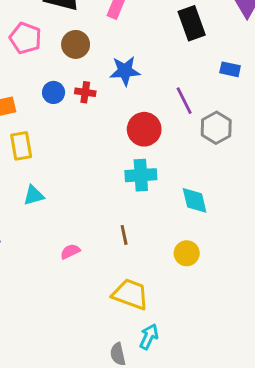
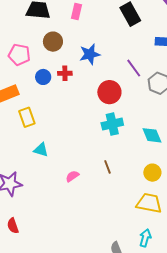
pink pentagon: (25, 38) -> (19, 55), moved
cyan triangle: (34, 195) -> (41, 150), turned 42
pink semicircle: (70, 251) -> (72, 176), moved
yellow trapezoid: (130, 294) -> (149, 203), moved
cyan arrow: (149, 337) -> (145, 238), moved

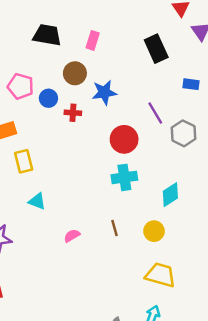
brown circle: (53, 42) -> (75, 73), moved
blue circle: (43, 77) -> (48, 98), moved
cyan diamond: (152, 135) -> (170, 195), turned 75
yellow circle: (152, 173) -> (154, 231), moved

